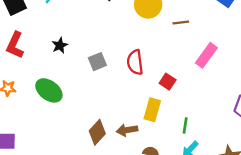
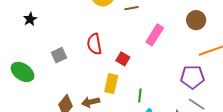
black star: (60, 45) -> (30, 19), moved
gray square: (97, 62) -> (59, 55), moved

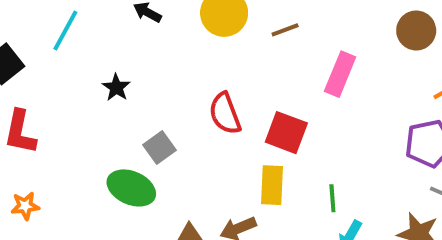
black star: (30, 19) -> (116, 87), moved
red square: (123, 59) -> (286, 133), size x1.5
green ellipse: (23, 72) -> (131, 188), moved

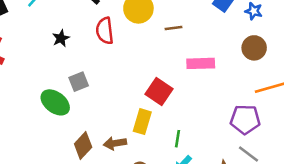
pink rectangle: (340, 74) -> (201, 63), turned 52
red semicircle: (225, 114) -> (105, 31), moved

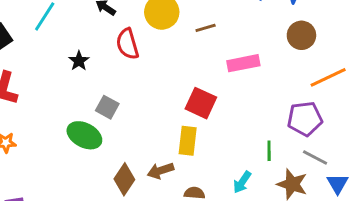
gray square: (79, 82) -> (107, 107), turned -30
green line: (178, 139) -> (269, 151), moved

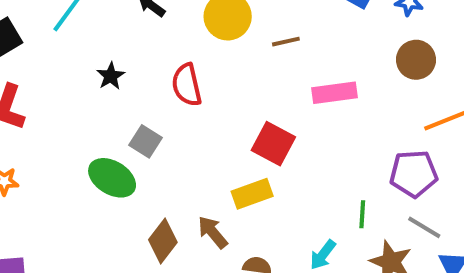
red semicircle: (127, 44) -> (187, 85), moved
yellow rectangle: (188, 141) -> (252, 194), turned 60
brown arrow: (160, 171) -> (213, 232), turned 65

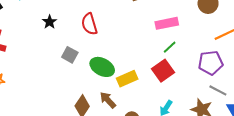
red square: (273, 144) -> (163, 71), moved, turned 30
green ellipse: (112, 178) -> (102, 67), moved
green line: (362, 214) -> (170, 47), moved, turned 48

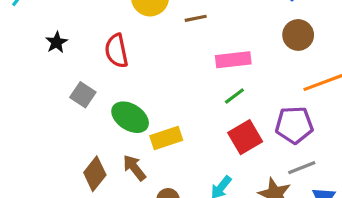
red square: (163, 71) -> (245, 137), moved
gray line: (218, 90) -> (302, 168), turned -54

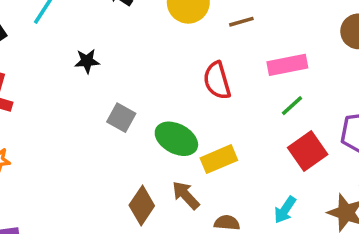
black star: (57, 42) -> (87, 61), turned 30
red semicircle: (116, 51) -> (217, 81), moved

